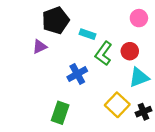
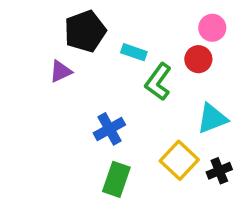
red circle: (130, 51) -> (198, 59), moved
blue cross: (77, 74) -> (109, 129), moved
green rectangle: (60, 113) -> (116, 179), moved

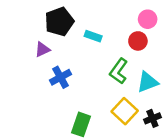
green L-shape: (158, 82) -> (119, 71), moved
blue cross: (109, 129) -> (60, 77), moved

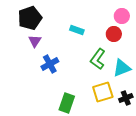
black pentagon: (59, 22) -> (30, 18), moved
purple triangle: (42, 49) -> (35, 41), turned -32
yellow square: (125, 111) -> (103, 92), turned 30

